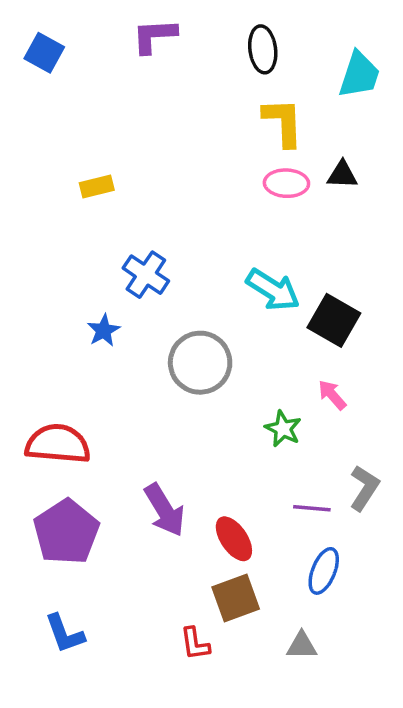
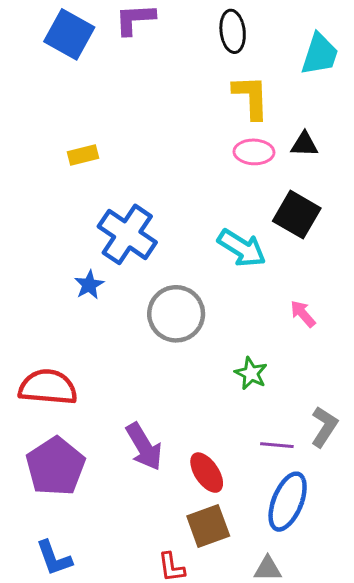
blue square: (44, 53) -> (69, 34), moved, size x1.4
blue cross: (146, 275) -> (127, 234), size x1.4
black square: (334, 320) -> (297, 215), moved
pink arrow: (332, 395) -> (303, 314), moved
blue ellipse: (324, 571) -> (288, 502), size x1.4

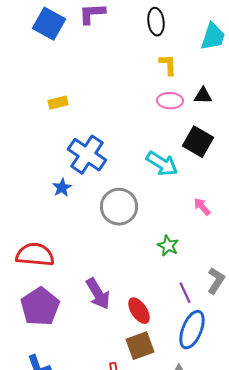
yellow L-shape: (251, 97) -> (168, 65), size x0.7
purple line: (277, 445) -> (185, 293), turned 60

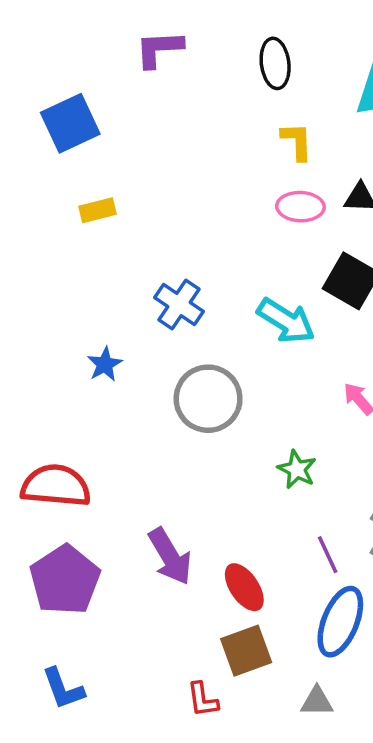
blue square: (49, 24) -> (70, 123), moved, turned 36
blue cross: (87, 155) -> (179, 304), moved, size x0.7

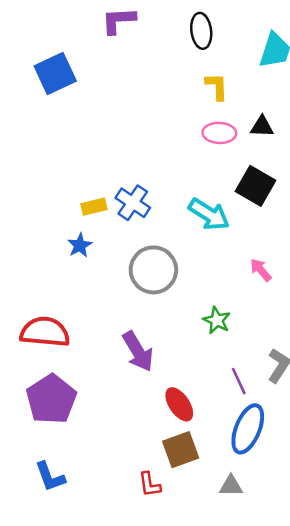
yellow rectangle: (97, 210) -> (94, 207), moved
purple arrow: (170, 556) -> (138, 351), moved

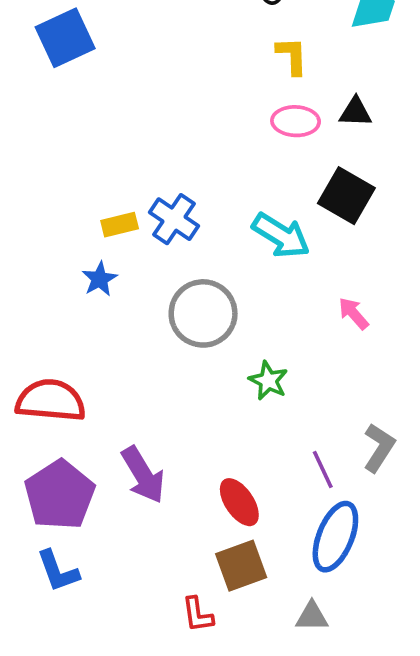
green star: (217, 320) -> (268, 381), moved
purple arrow: (138, 351) -> (143, 475), moved
blue L-shape: (50, 477) -> (58, 571), moved

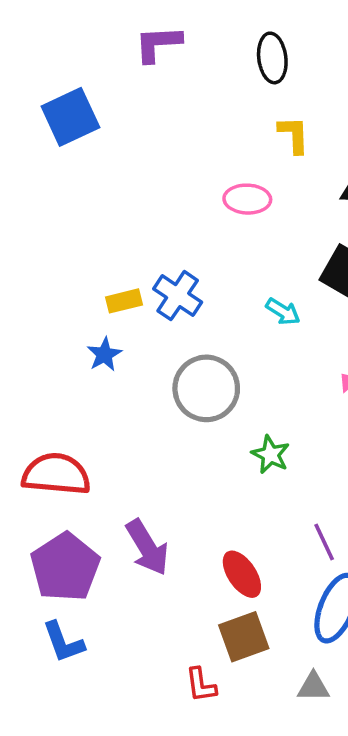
pink ellipse: (296, 121) -> (247, 199), moved
cyan arrow: (281, 235) -> (283, 312), size x0.6

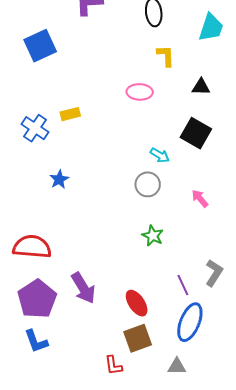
blue cross: (178, 296) -> (35, 128), moved
yellow rectangle: (124, 301) -> (70, 114), moved
gray circle: (206, 388) -> (148, 184), moved, size x0.7

